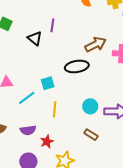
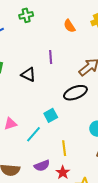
purple line: (52, 25) -> (51, 57), moved
yellow line: (55, 109) -> (64, 148), moved

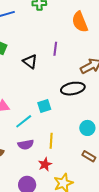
orange semicircle: (69, 26) -> (80, 22), size x1.5
purple semicircle: (42, 166) -> (26, 145), moved

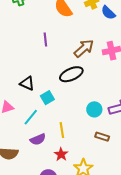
black triangle: (30, 62) -> (27, 83), moved

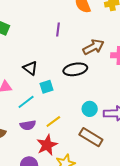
yellow line: (62, 130) -> (53, 122), turned 49
brown rectangle: (102, 137) -> (91, 137), size x1.6
red star: (61, 154) -> (47, 145), size x1.5

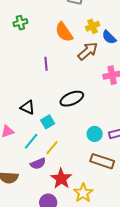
brown arrow: (93, 47) -> (88, 51), moved
yellow line: (53, 122) -> (52, 148), moved

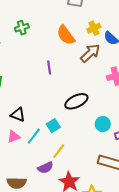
black triangle: (28, 107) -> (18, 115), moved
cyan circle: (95, 134) -> (103, 124), moved
cyan line: (31, 141) -> (34, 136), moved

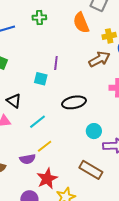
orange semicircle: (66, 35) -> (81, 23), moved
cyan square: (53, 126) -> (41, 79), moved, turned 32
cyan line: (34, 136) -> (37, 122), moved

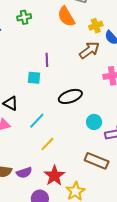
purple semicircle: (28, 159) -> (24, 173), moved

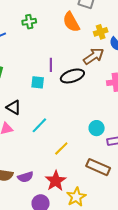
black ellipse: (70, 96) -> (72, 76), moved
yellow line: (47, 144) -> (61, 148), moved

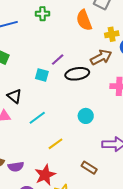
purple line: (51, 65) -> (58, 60), turned 40
cyan circle: (97, 128) -> (86, 116), moved
brown rectangle: (98, 167) -> (89, 168), size x0.7

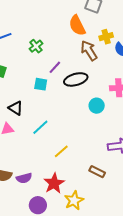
green cross: (42, 14) -> (36, 46), moved, turned -32
brown arrow: (101, 57) -> (89, 51), moved, turned -90
cyan circle: (86, 116) -> (97, 106), moved

